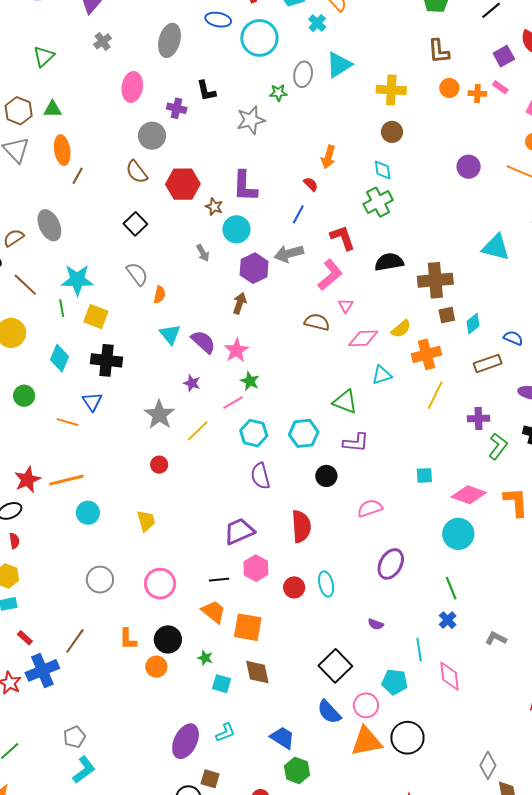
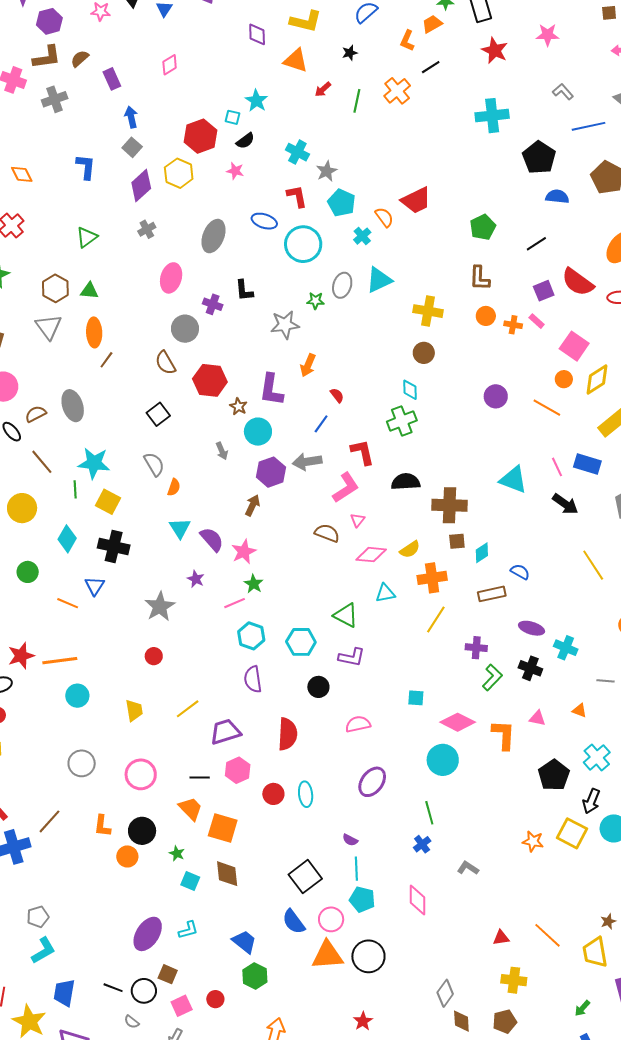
orange arrow: (328, 157) -> (308, 365), moved
yellow line: (198, 431) -> (188, 709), moved
cyan line: (419, 650) -> (356, 869), moved

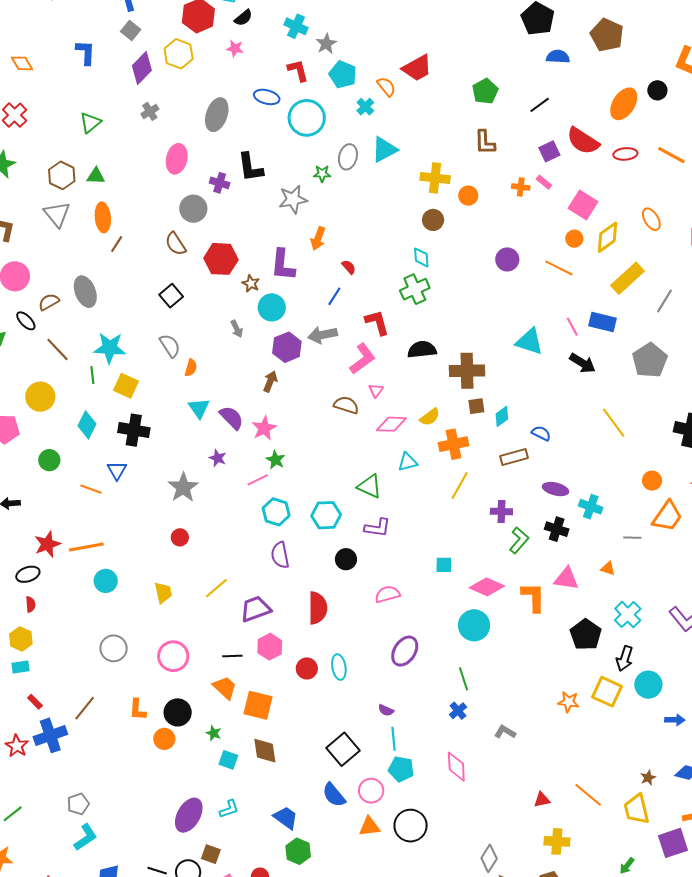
black L-shape: (244, 290) -> (250, 167), size x1.4
orange circle: (486, 316) -> (468, 196), moved
pink triangle: (537, 718) -> (566, 579), size x1.5
orange triangle: (327, 955) -> (369, 827), size x0.7

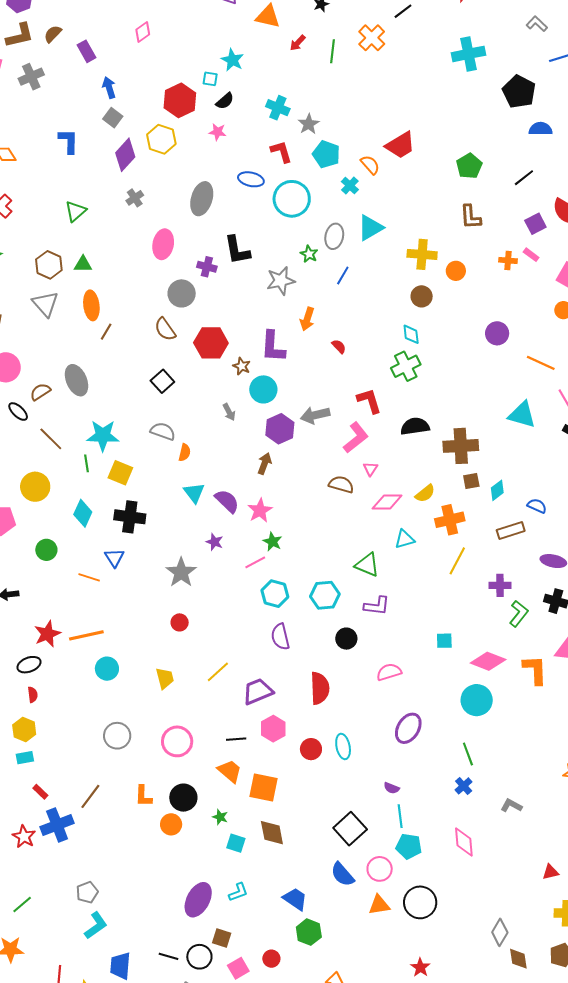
green star: (322, 174) -> (309, 254), turned 30
orange line: (559, 268) -> (541, 363), moved
blue line: (334, 296) -> (343, 275), moved
gray semicircle: (170, 346) -> (163, 431), turned -35

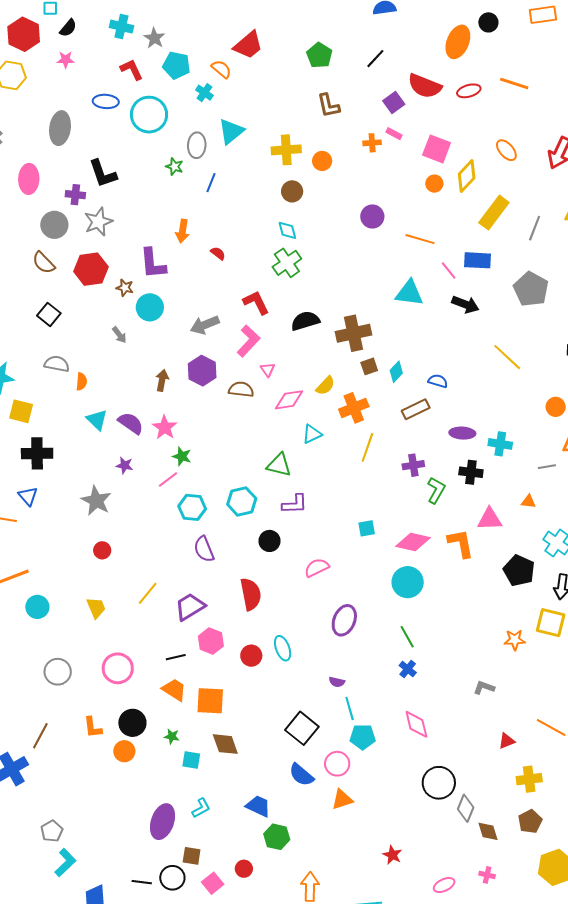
gray star: (281, 281) -> (98, 222), moved
purple hexagon: (280, 429) -> (202, 371), moved
gray L-shape: (511, 806) -> (484, 688), moved
black circle: (420, 902) -> (439, 783), moved

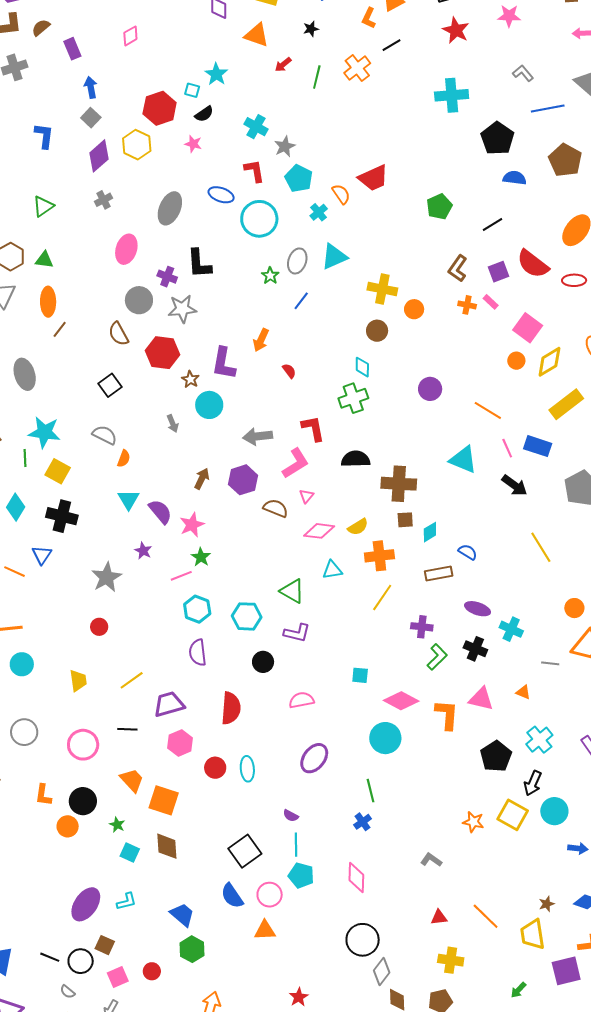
brown L-shape: (328, 106) -> (458, 268), moved, turned 32
purple circle: (372, 216) -> (430, 389), moved
black line: (176, 657) -> (127, 729), moved

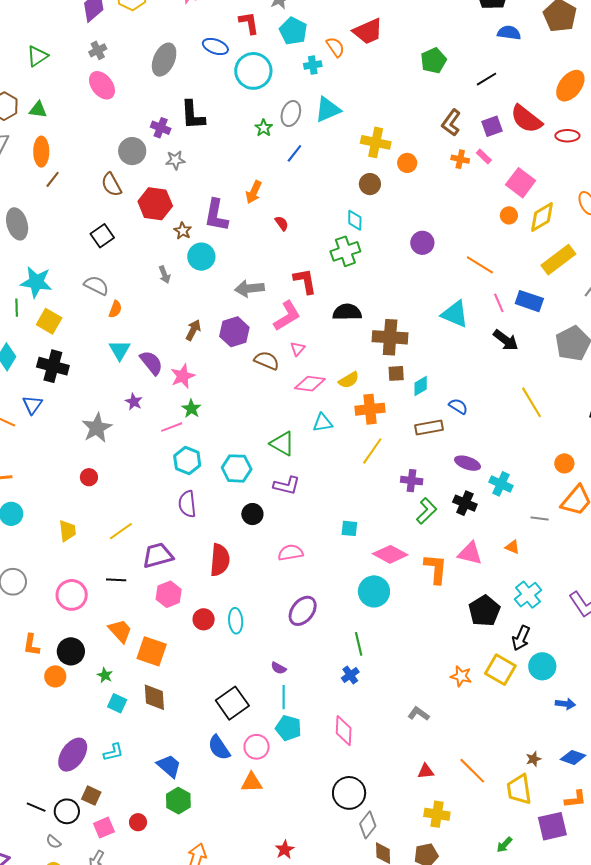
cyan cross: (319, 212) -> (313, 65), turned 30
pink ellipse: (126, 249) -> (102, 85), moved, turned -56
gray star: (182, 309) -> (175, 160), size x0.7

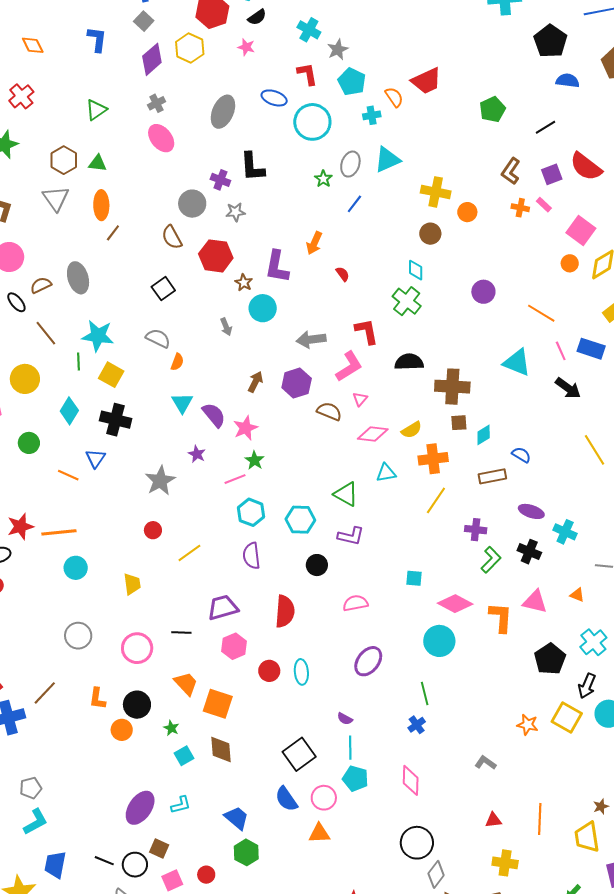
green cross: (345, 251) -> (407, 301), turned -32
yellow line: (121, 531) -> (189, 553), moved
cyan square: (117, 703) -> (184, 756), turned 36
orange line: (472, 771) -> (540, 819), turned 48

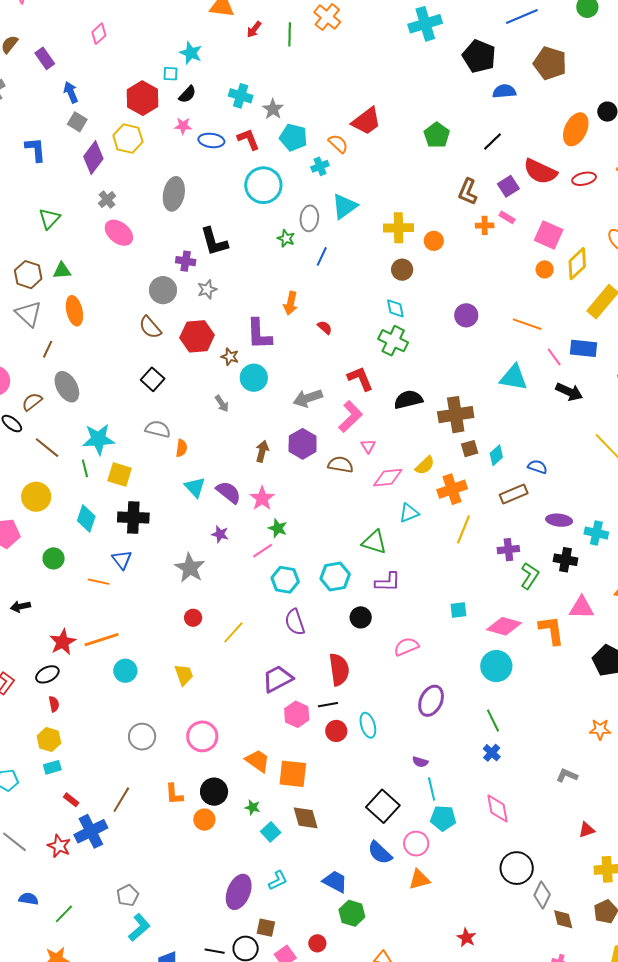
blue ellipse: (274, 98) -> (211, 140), moved
brown line: (113, 233) -> (48, 349), moved
black line: (181, 633) -> (328, 705), moved

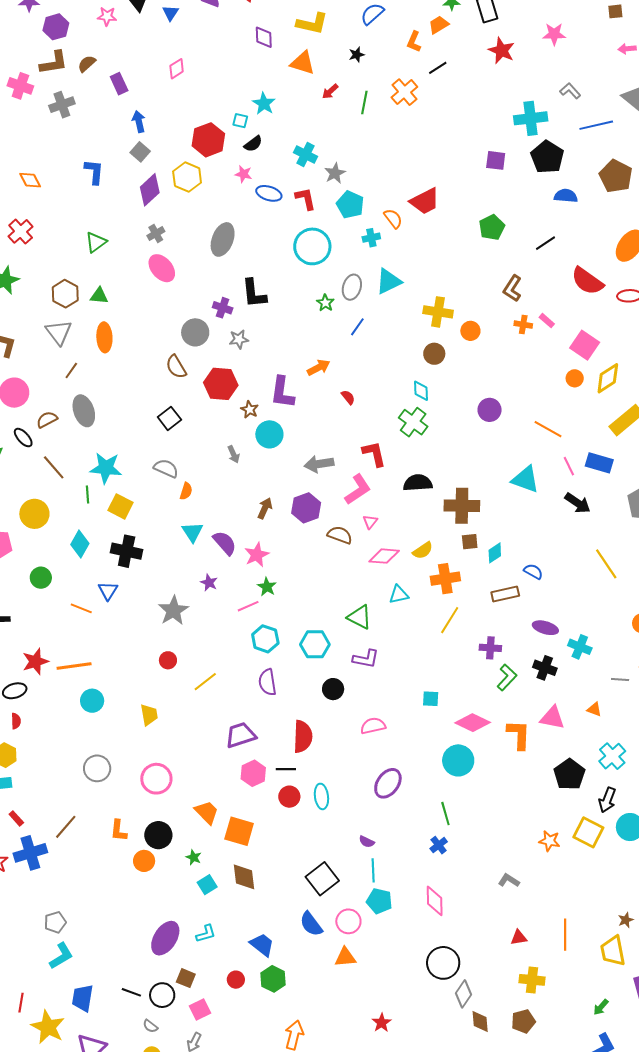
cyan cross: (425, 24) -> (531, 118), moved
purple square: (508, 186) -> (496, 160), moved, turned 30
orange arrow: (291, 303) -> (319, 368), turned -140
red circle: (317, 943) -> (236, 980), moved

